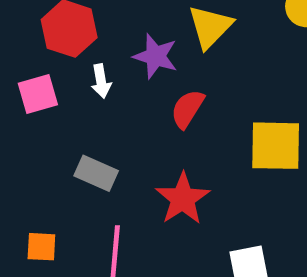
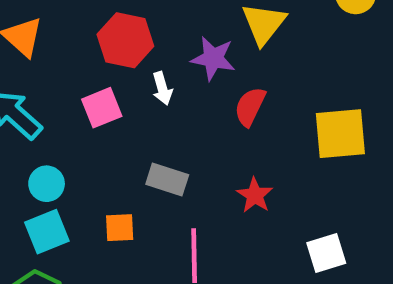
red star: (183, 199) -> (255, 195), size x0.7
orange square: (41, 247) -> (120, 228), moved

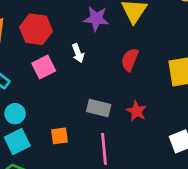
red hexagon: (125, 40) -> (36, 29), moved
purple star: (213, 58) -> (96, 19), moved
gray rectangle: (167, 179) -> (99, 108), moved

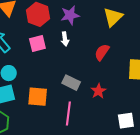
purple star: (96, 19) -> (70, 15), moved, turned -30
orange square: (59, 136) -> (38, 97), size x1.5

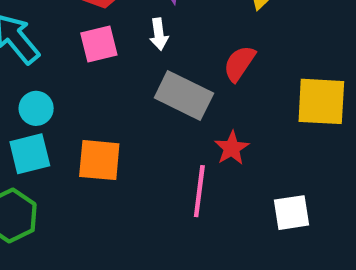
gray rectangle: (71, 83) -> (184, 96), moved, size x1.4
pink line: (68, 113) -> (199, 191), moved

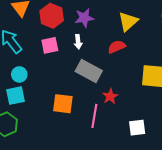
red semicircle: (239, 63) -> (117, 47), moved, turned 30
orange square: (99, 160) -> (63, 104), moved

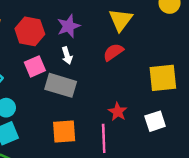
gray rectangle: (89, 71) -> (61, 85), moved
white square: (137, 128) -> (155, 121), moved

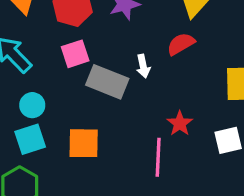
white arrow: (67, 56) -> (143, 66), moved
orange square: (64, 132) -> (84, 143), moved

